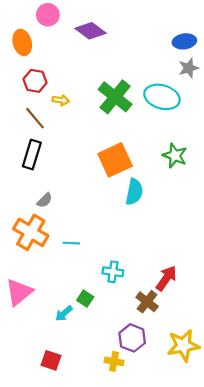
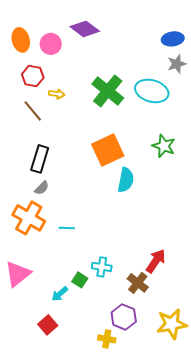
pink circle: (48, 15) -> (51, 44), moved
black rectangle: (32, 154) -> (40, 159), moved
cyan cross: (113, 272) -> (102, 267), moved
red square: (51, 360) -> (48, 325), moved, turned 30

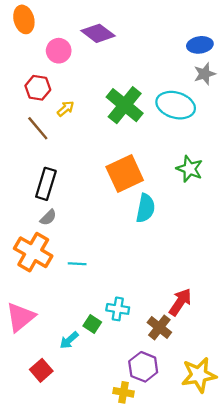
orange ellipse: (21, 40) -> (24, 19), moved
yellow arrow: (57, 94) -> (66, 109), turned -49
red square: (48, 325) -> (41, 370), moved

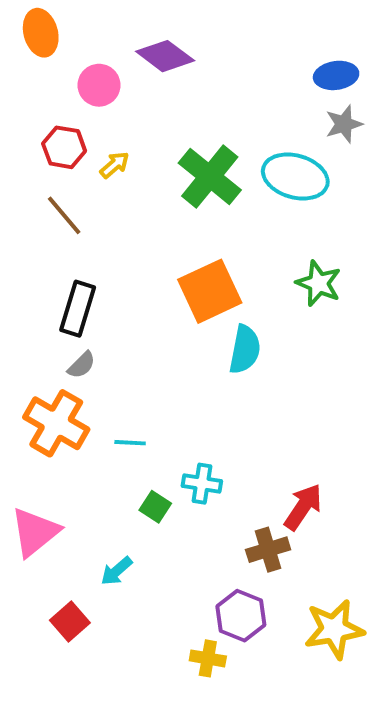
yellow arrow: (66, 109) -> (115, 165), moved
cyan cross: (118, 309) -> (202, 484), moved
green square: (92, 324) -> (155, 507), moved
brown cross: (159, 327) -> (268, 550), turned 35

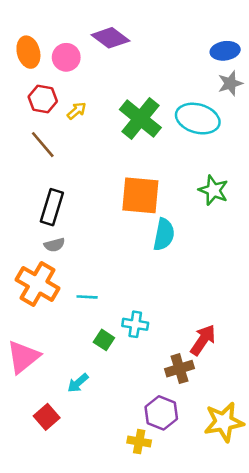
orange ellipse: (41, 33) -> (28, 52), moved
orange square: (210, 291) -> (140, 195), turned 30
gray semicircle: (82, 365) -> (54, 245), turned 30

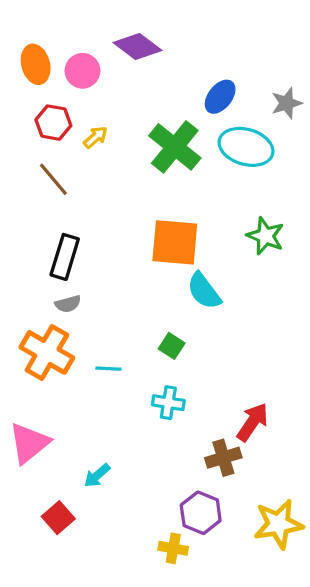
blue ellipse: (225, 51) -> (220, 97), moved, turned -44
cyan semicircle: (164, 234) -> (204, 291), turned 132
green square: (104, 340) -> (172, 346), moved

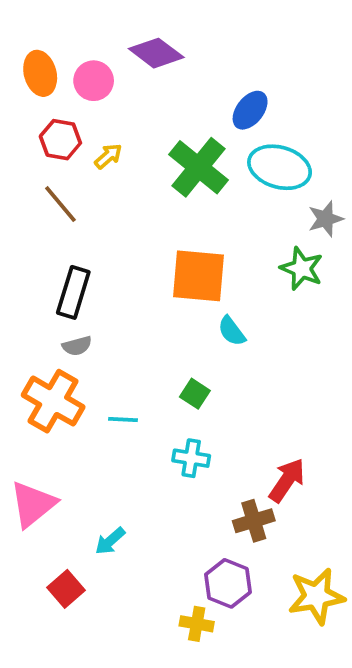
gray star: (286, 103) -> (326, 219), moved
cyan semicircle: (204, 291) -> (232, 331), size x0.7

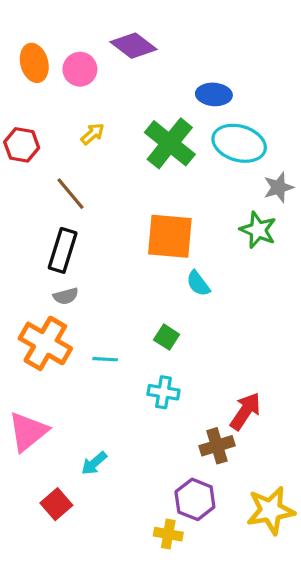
blue ellipse: (250, 110) -> (214, 94), turned 56
red hexagon: (60, 140) -> (22, 145), moved
brown line: (60, 204) -> (70, 194), moved

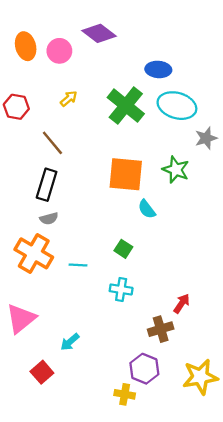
green star: (258, 230) -> (176, 170), moved
red arrow: (245, 411) -> (182, 303), size x0.7

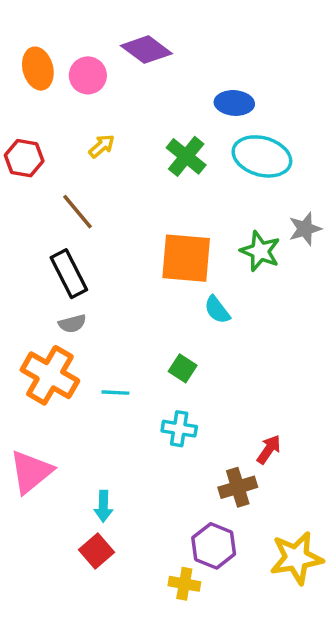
green cross: (126, 106) -> (186, 156), size x0.7
gray star: (206, 138) -> (305, 229), moved
black rectangle: (47, 185) -> (69, 274), turned -44
cyan arrow: (70, 342) -> (103, 506), turned -48
red square: (42, 372) -> (96, 551), moved

